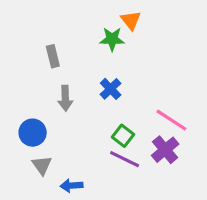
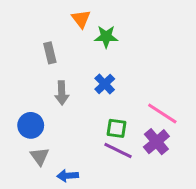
orange triangle: (131, 20) -> (81, 19), moved
green square: (123, 136) -> (116, 128), turned -30

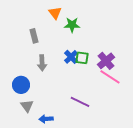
green square: (116, 128) -> (82, 58), moved
purple cross: (156, 142) -> (106, 61), moved

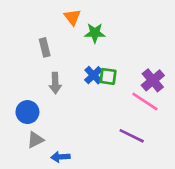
purple cross: (106, 61) -> (153, 80), moved
purple line: (80, 102) -> (132, 136), moved
gray triangle: (27, 106) -> (35, 140), turned 40

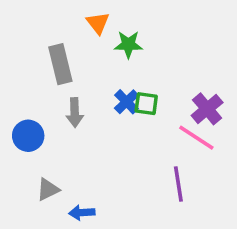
gray rectangle: (45, 47) -> (60, 64), size x1.5
blue circle: (27, 112) -> (28, 136), moved
purple line: (132, 136) -> (178, 184), turned 55

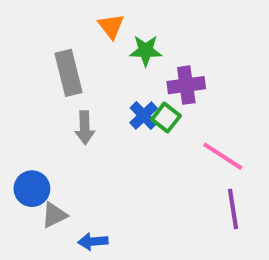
green square: (146, 104) -> (166, 118), turned 30
purple cross: (207, 109) -> (186, 85), moved, turned 32
blue circle: (28, 136) -> (32, 189), moved
purple line: (178, 184) -> (233, 209), moved

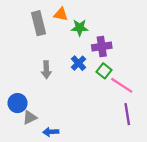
orange triangle: (111, 26) -> (61, 14), turned -40
gray rectangle: (68, 73) -> (39, 23), moved
green square: (166, 118) -> (104, 71), moved

